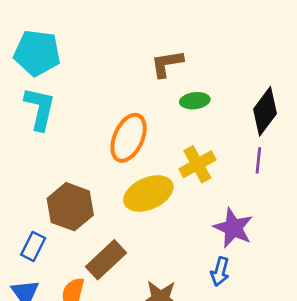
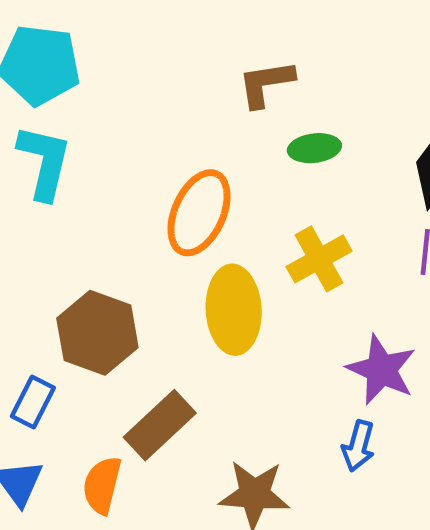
yellow ellipse: (148, 193) -> (234, 310), turned -69

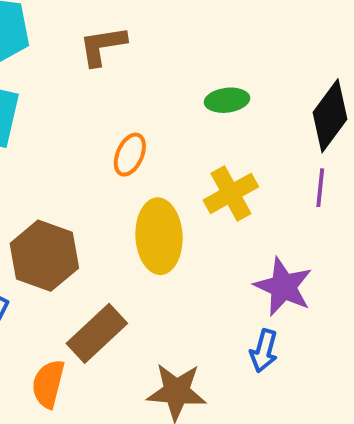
brown L-shape: (266, 83) -> (103, 46), moved
orange ellipse: (199, 213) -> (130, 155), size x0.6

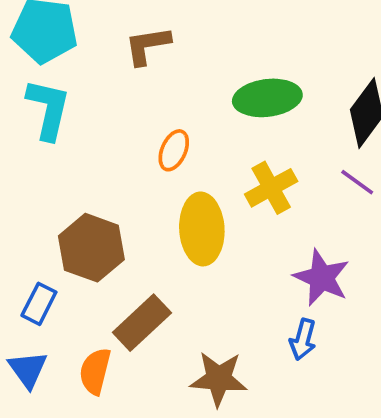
green ellipse: (227, 100) -> (267, 98), size x1.6
purple line: (320, 188) -> (357, 182), turned -60

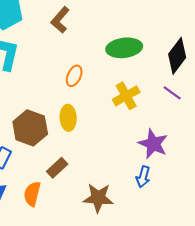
brown L-shape: (148, 46) -> (60, 20), turned -40
yellow ellipse: (202, 229) -> (68, 118), moved, size x0.7
brown rectangle: (142, 323) -> (57, 168), size x0.7

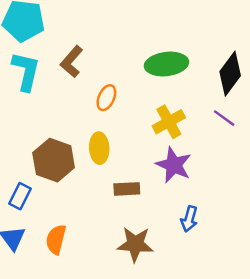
brown L-shape: (60, 20) -> (72, 62), moved
purple star: (153, 144) -> (174, 165), moved
brown rectangle: (57, 168) -> (127, 189), moved, turned 40

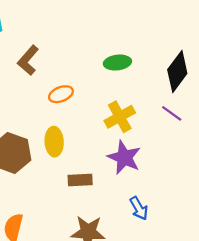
green ellipse: (166, 64) -> (117, 63), size x0.7
orange ellipse: (106, 98) -> (61, 94), turned 45
blue arrow: (189, 219) -> (139, 208), turned -45

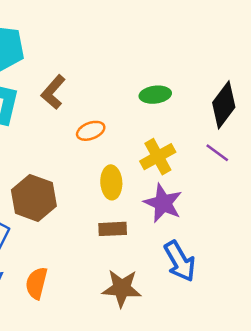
yellow ellipse: (54, 142) -> (111, 182), moved
blue arrow: (139, 208) -> (180, 261), size x1.5

